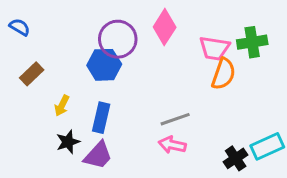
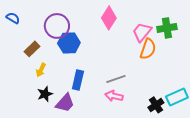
purple circle: (118, 39) -> (57, 26), moved
pink trapezoid: (214, 48) -> (142, 32), turned 120
brown rectangle: (32, 74) -> (32, 49), moved
blue rectangle: (101, 118) -> (78, 80), moved

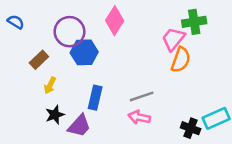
pink diamond: (109, 18) -> (115, 21), moved
green cross: (167, 28) -> (194, 22), moved
black cross: (156, 105) -> (191, 128), turned -35

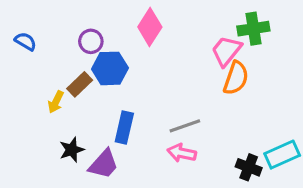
blue semicircle: (16, 22) -> (26, 41), moved
purple circle: (69, 32) -> (91, 41), size x0.6
brown rectangle: (39, 60) -> (80, 84), moved
yellow arrow: (50, 85) -> (56, 102), moved

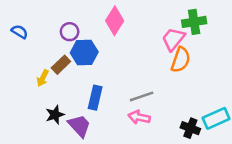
purple trapezoid: (104, 164) -> (79, 126), turned -85

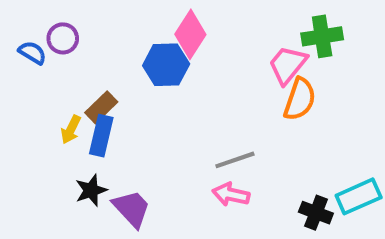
purple circle: (70, 32) -> (63, 38), moved
blue hexagon: (84, 52) -> (166, 65), moved
blue rectangle: (95, 98) -> (101, 136), moved

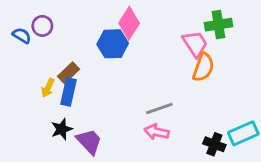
pink trapezoid: (288, 65) -> (195, 44), turned 108

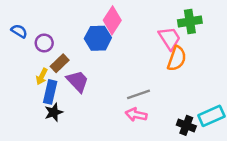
purple circle: (42, 26) -> (44, 43), moved
blue rectangle: (69, 92) -> (50, 92), moved
purple trapezoid: (89, 142) -> (78, 81), moved

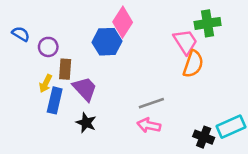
brown rectangle: (60, 63) -> (65, 69), turned -42
black star: (54, 112) -> (86, 123), moved, turned -30

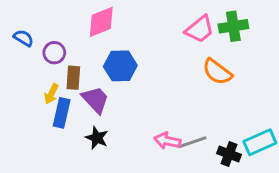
pink diamond: (123, 22) -> (101, 22), moved, turned 36
blue hexagon: (107, 42) -> (120, 66), moved
pink trapezoid: (185, 42) -> (200, 29), moved, turned 84
orange semicircle: (193, 64) -> (217, 72), turned 108
gray line: (151, 103) -> (192, 142), moved

